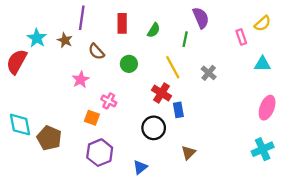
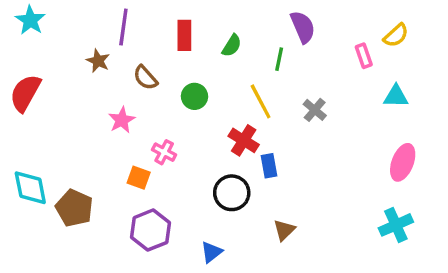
cyan star: (37, 38) -> (30, 20), moved

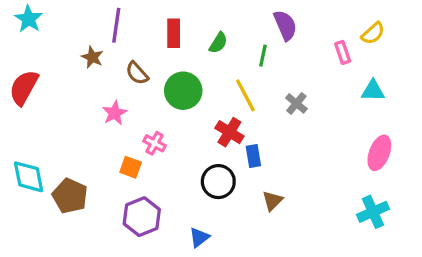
green circle: (195, 96) -> (183, 91), size x1.5
brown triangle: (284, 230) -> (272, 201), moved

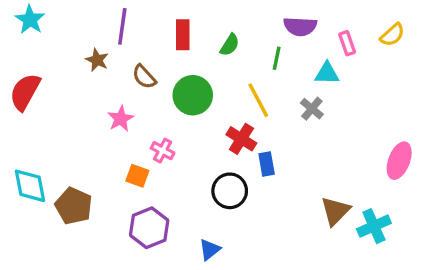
purple semicircle: (285, 25) -> (300, 26), turned 116
pink rectangle: (343, 52) -> (347, 43), moved
cyan triangle: (373, 91) -> (327, 73), moved
brown triangle: (272, 201) -> (335, 211), moved, size x1.4
cyan cross: (373, 212) -> (374, 226), moved

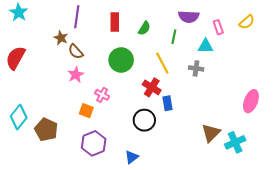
brown semicircle: (144, 77) -> (76, 52), moved
gray cross: (312, 109) -> (196, 68), turned -32
cyan diamond: (30, 186) -> (19, 117), turned 50

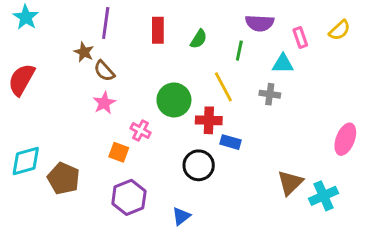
green circle: (121, 60) -> (174, 100), moved
red cross: (152, 87) -> (209, 120), turned -30
blue rectangle: (168, 103) -> (231, 142), turned -64
cyan diamond: (19, 117) -> (26, 161), turned 35

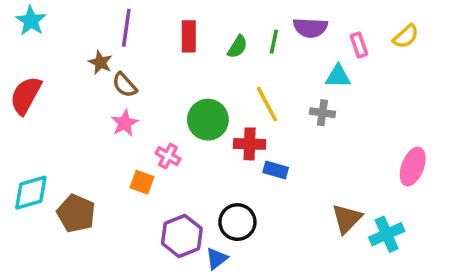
green line: (239, 51) -> (274, 42), moved
black circle: (199, 165) -> (237, 222), moved
purple hexagon: (129, 197) -> (182, 236), moved

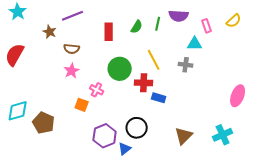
purple line: (126, 28) -> (73, 16), turned 60
red rectangle: (189, 36) -> (109, 32), moved
brown star: (100, 62) -> (50, 32), moved
brown semicircle: (125, 85) -> (72, 49), turned -42
brown triangle: (347, 219) -> (184, 136), moved

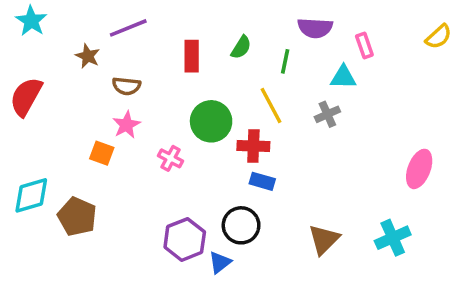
yellow semicircle: (234, 21) -> (439, 37), moved
green line: (158, 24) -> (285, 61), moved
gray cross: (186, 65) -> (327, 114), turned -32
blue rectangle: (159, 98) -> (262, 181), moved
orange square: (82, 105) -> (102, 153), moved

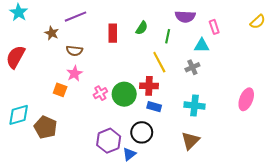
green circle: (211, 121) -> (124, 94), moved
pink cross: (171, 158) -> (100, 93), turned 32
cyan cross: (393, 238) -> (194, 106), moved, turned 30

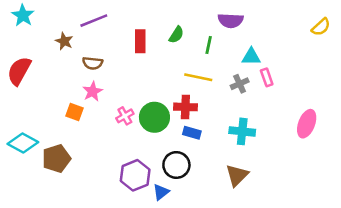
pink rectangle: (214, 27) -> (267, 77), moved
yellow line: (159, 62) -> (198, 77), turned -50
cyan diamond: (19, 115) -> (23, 143), turned 45
brown pentagon: (46, 127) -> (56, 159), turned 30

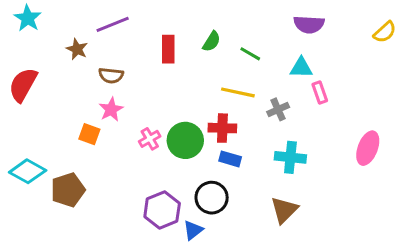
purple semicircle: (231, 21) -> (309, 24), moved
green line: (209, 45) -> (250, 54), turned -72
gray cross: (240, 84) -> (278, 109), moved

